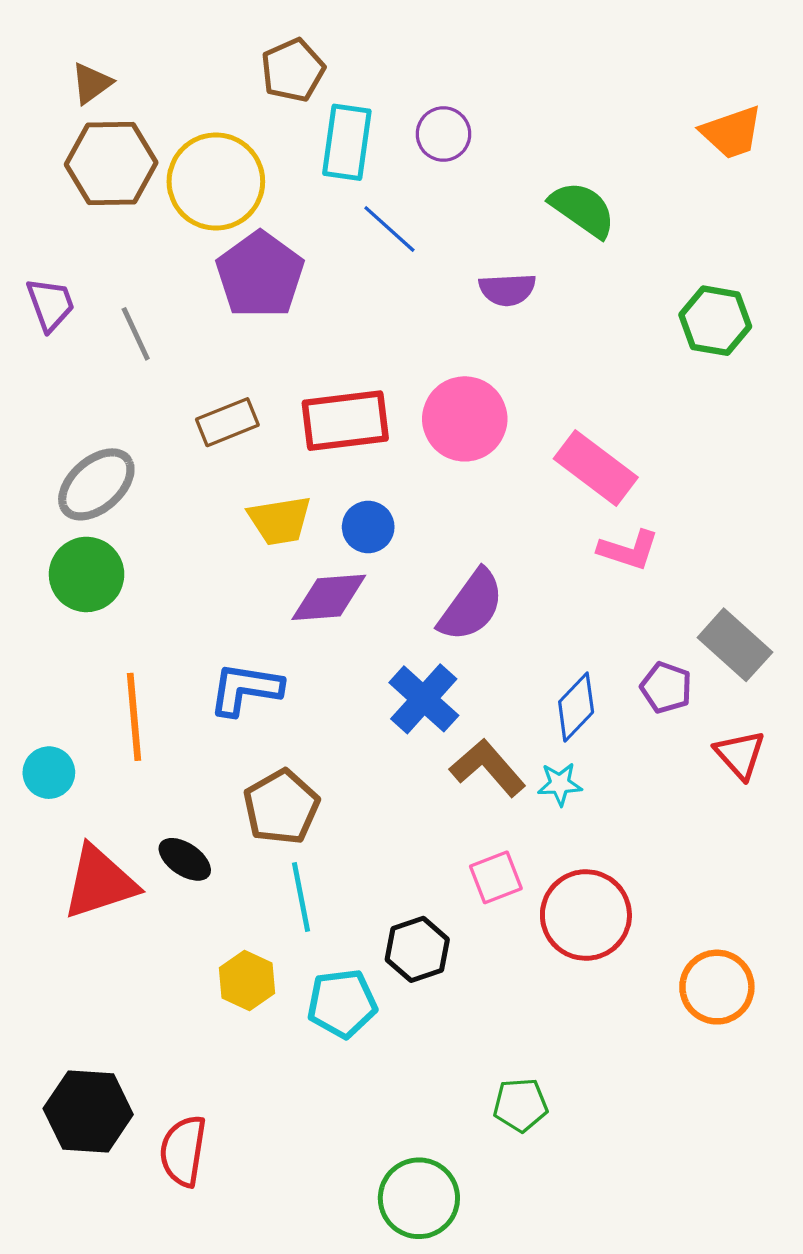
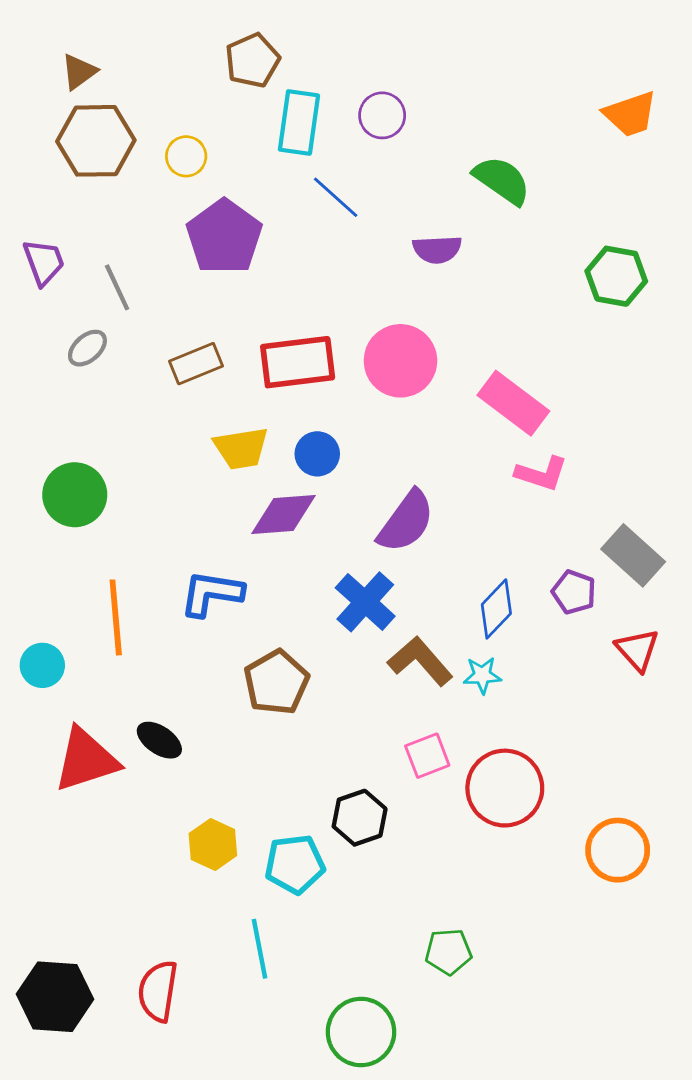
yellow circle: (216, 182) -> (186, 156), size x0.5
gray ellipse: (96, 484) -> (87, 348), moved, size x0.6
brown pentagon: (281, 807) -> (276, 682), moved
cyan line: (301, 897) -> (259, 949), moved
black hexagon: (88, 1111) -> (55, 997), moved

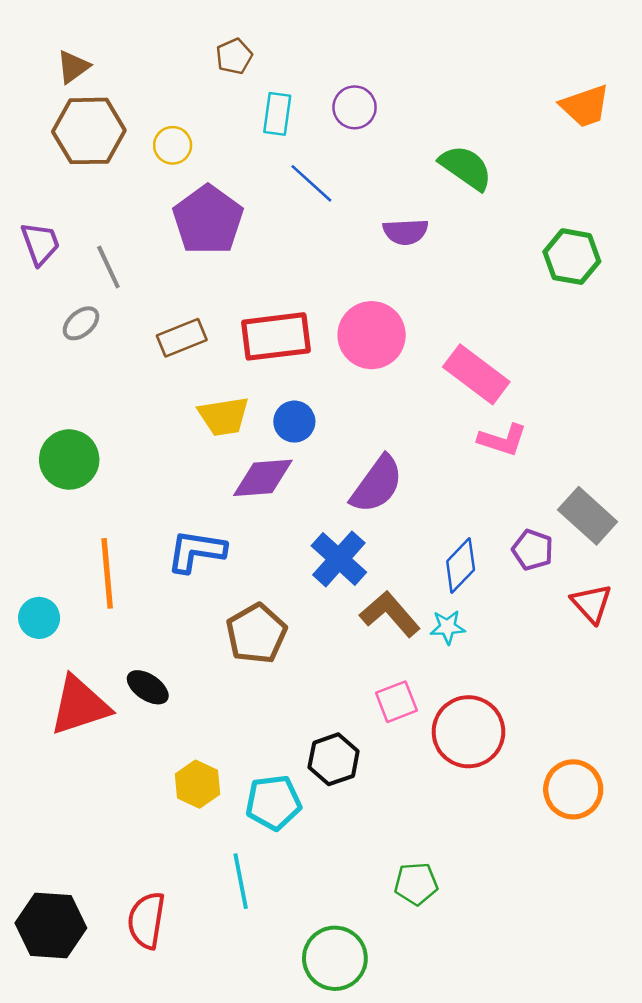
brown pentagon: (252, 60) -> (234, 56), size x0.7
cyan rectangle: (299, 122) -> (277, 114), size x0.7

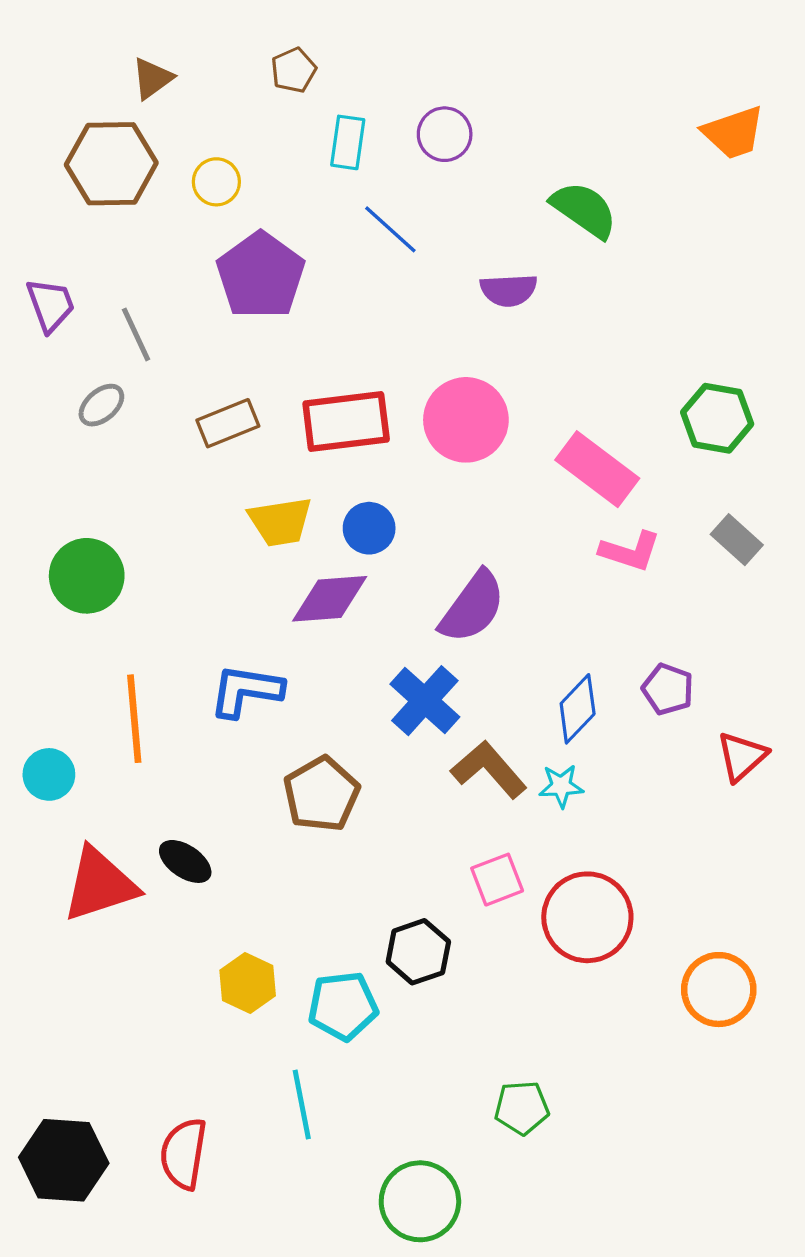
brown triangle: (73, 67) -> (152, 78), moved
green hexagon: (572, 257) -> (717, 418), moved
gray rectangle: (588, 516) -> (737, 540), moved, size x0.7
red triangle: (591, 603) -> (742, 756), turned 30

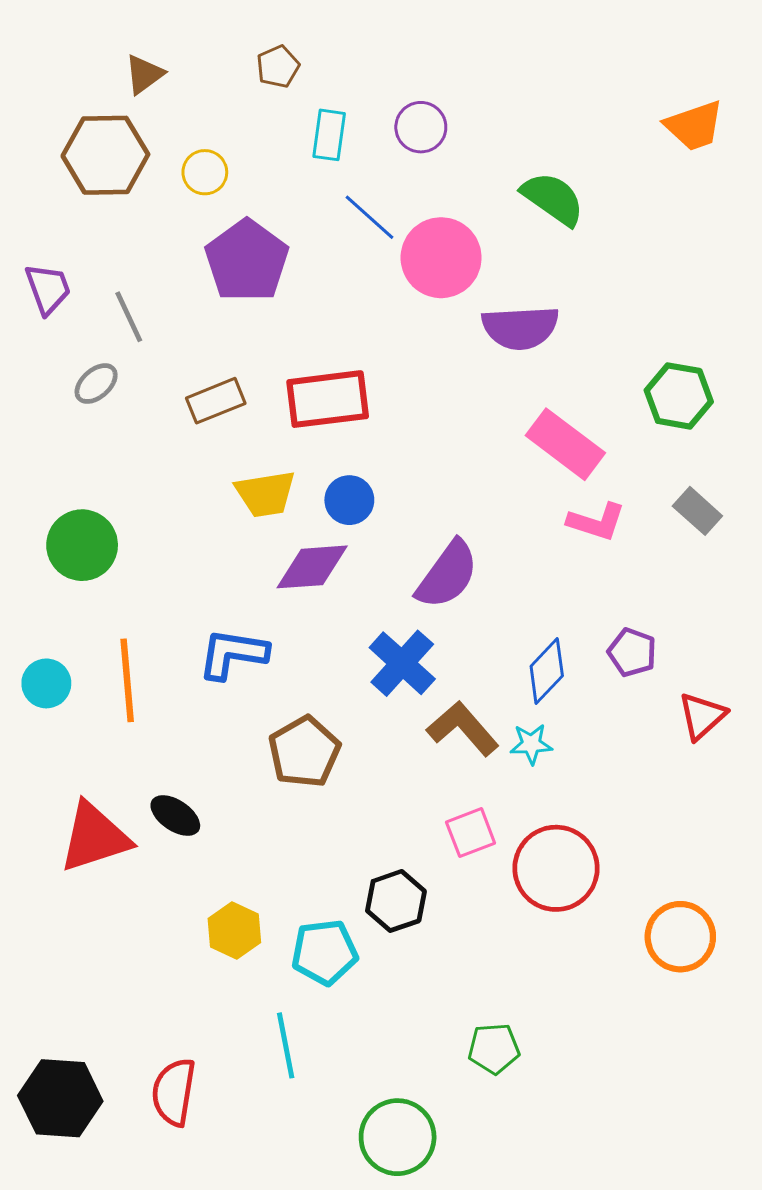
purple semicircle: (509, 290) -> (520, 328), moved, size x1.4
pink circle: (466, 420) -> (441, 258), moved
cyan circle: (49, 774) -> (46, 683), moved

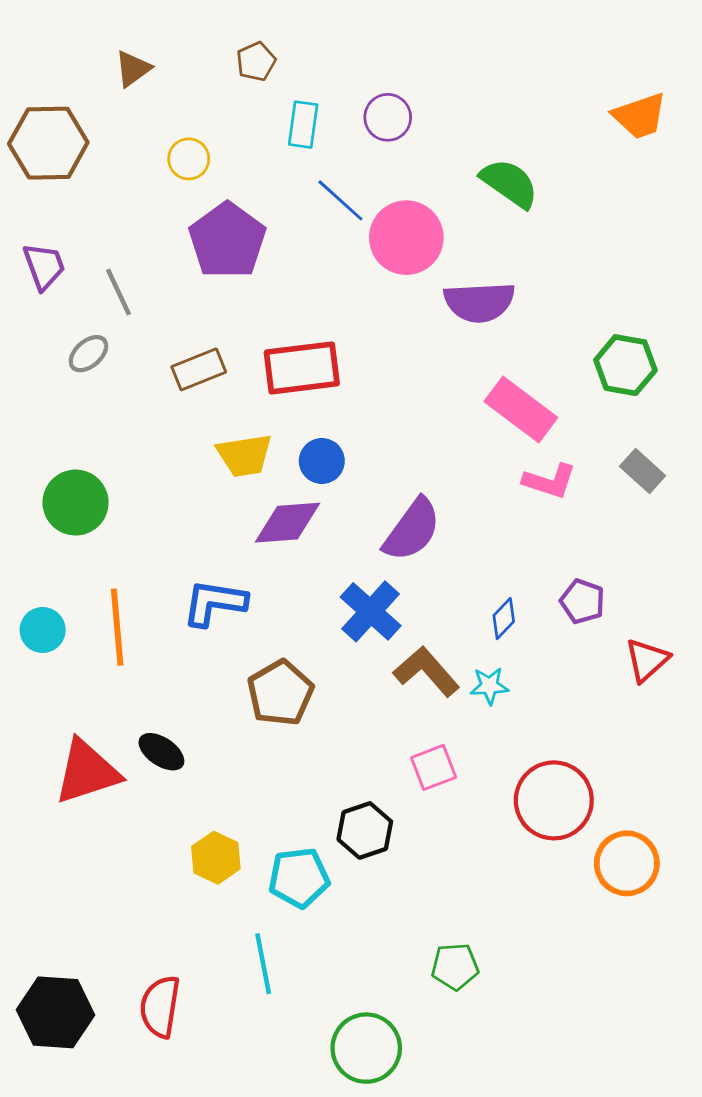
brown hexagon: (105, 155) -> (48, 143), moved
blue diamond: (547, 671) -> (504, 619), size x0.7
red circle: (556, 868) -> (554, 800), moved

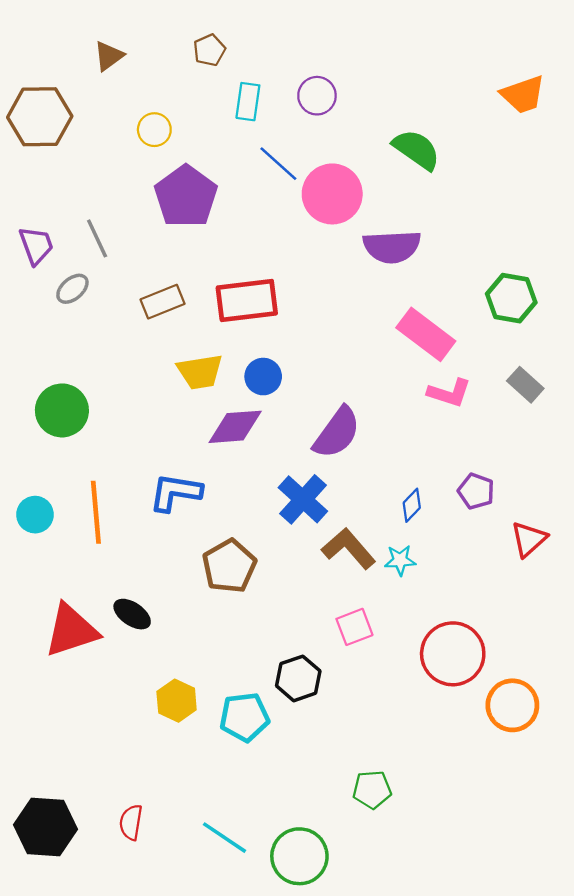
purple trapezoid: (44, 266) -> (36, 245), moved
cyan line: (263, 964) -> (225, 838), moved, turned -45
red semicircle: (160, 1007) -> (131, 822), size x0.7

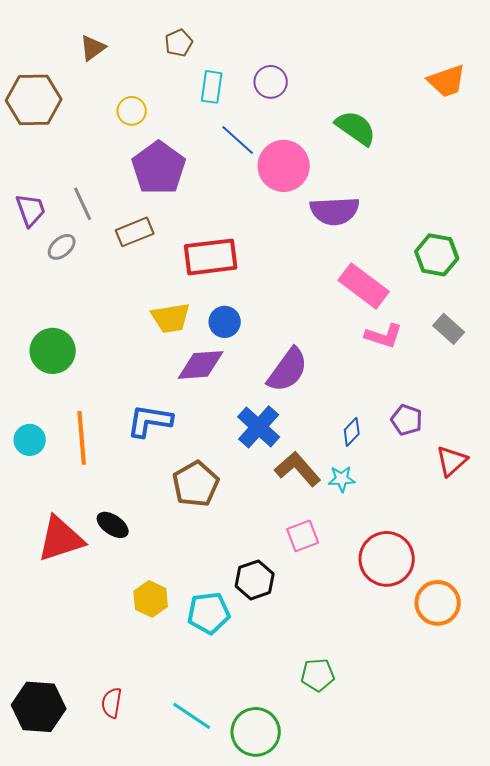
brown rectangle: (163, 302) -> (135, 232), moved

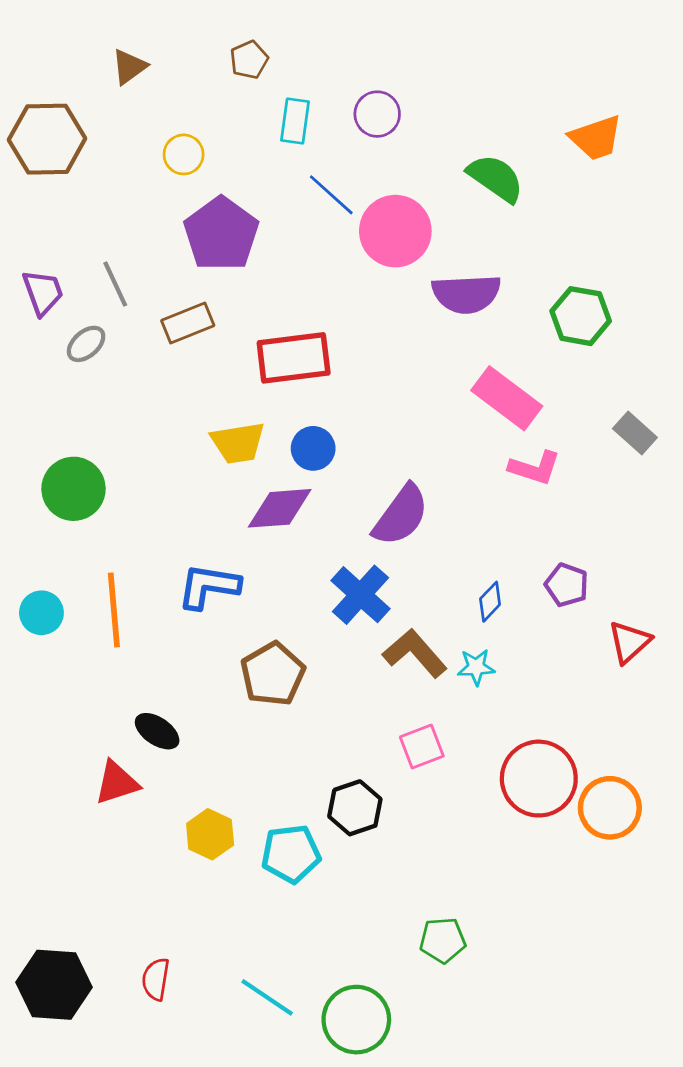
orange trapezoid: (447, 81) -> (596, 138), moved
green hexagon: (437, 255) -> (581, 316), moved
gray rectangle: (449, 329) -> (635, 433), moved
red triangle: (61, 539) -> (117, 783), moved, size x0.7
orange circle: (438, 603) -> (610, 808), moved

